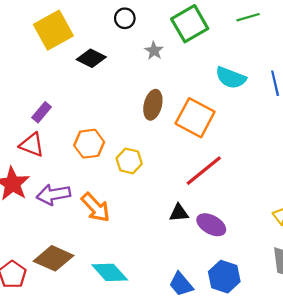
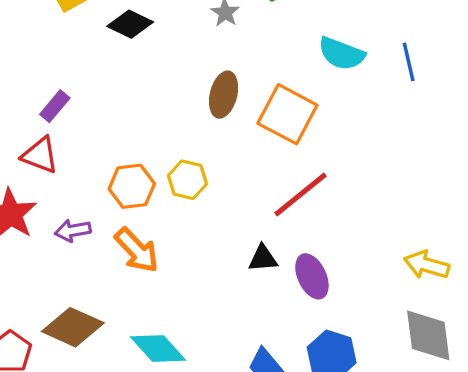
orange hexagon: (89, 144) -> (132, 186), moved
purple arrow: (53, 194) -> (73, 231), size x0.7
purple ellipse: (211, 225) -> (312, 276), turned 36

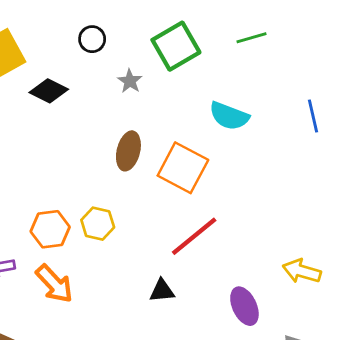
blue line: (409, 62) -> (313, 116), moved
yellow arrow: (427, 265) -> (302, 271), moved
purple ellipse: (312, 276) -> (244, 306), moved

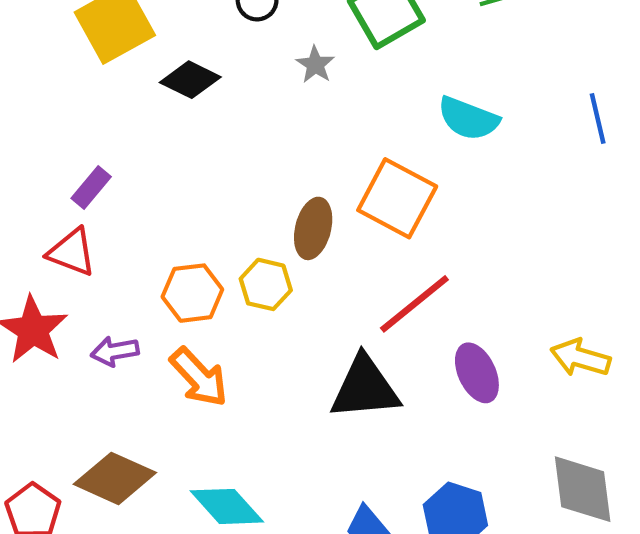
brown ellipse: (128, 151) -> (313, 228), moved
black triangle: (162, 291) -> (365, 388), size x1.8
purple ellipse: (244, 306) -> (477, 373), moved

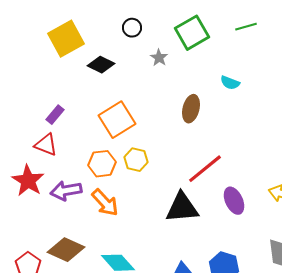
cyan semicircle: (468, 118) -> (230, 83), size x0.7
orange square: (397, 198) -> (117, 120), moved, turned 30
brown ellipse: (313, 228) -> (191, 109), moved
purple arrow: (115, 351) -> (66, 191), size x1.4

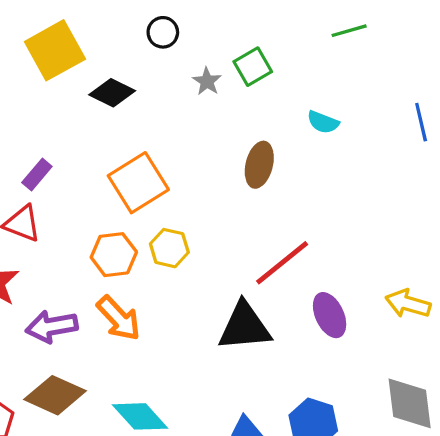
green square: (192, 33) -> (253, 67), moved, size x0.7
purple arrow: (66, 191) -> (52, 327), moved

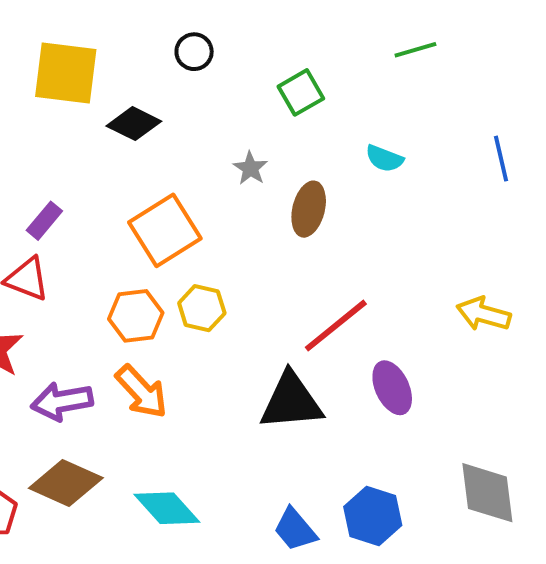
yellow square: (55, 50) -> (66, 73), turned 36
gray star: (207, 81) -> (250, 168), moved
yellow arrow: (408, 304) -> (483, 314), moved

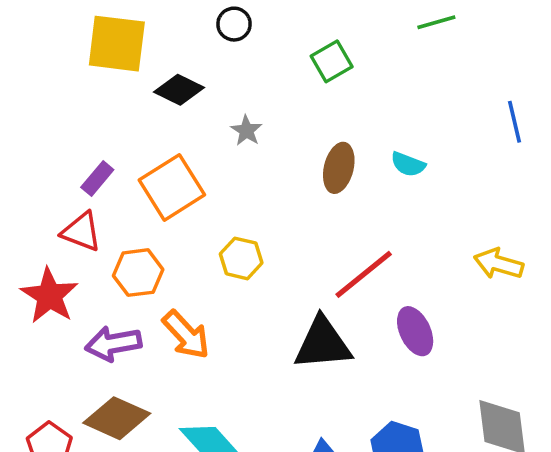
cyan semicircle: (384, 159) -> (408, 164), moved
gray star: (250, 168) -> (246, 131), moved
orange square: (165, 230) -> (172, 187), moved
orange hexagon: (136, 316) -> (138, 273), moved

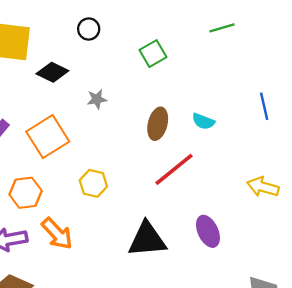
blue line: (515, 122) -> (264, 106), moved
gray star: (246, 131) -> (97, 99), turned 30
red line: (364, 274) -> (174, 169), moved

